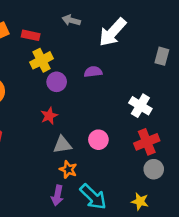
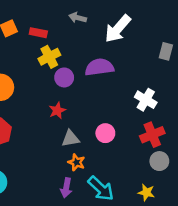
purple semicircle: (93, 72) -> (99, 67), size x1.6

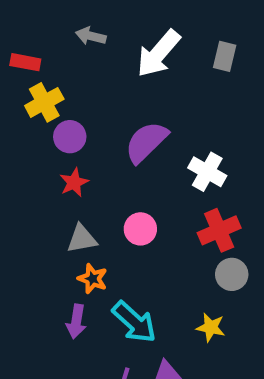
gray rectangle: (166, 51) -> (225, 56), moved
purple semicircle: (99, 67) -> (146, 142), moved, turned -36
red star: (57, 110) -> (74, 182), moved

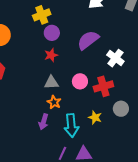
red cross: (219, 230) -> (103, 86), moved
cyan arrow: (134, 322) -> (71, 126), turned 35
yellow star: (211, 327) -> (95, 117), moved

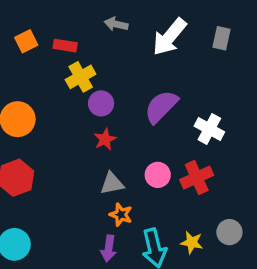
gray circle: (121, 109) -> (229, 232), moved
yellow star: (95, 117) -> (192, 242), moved

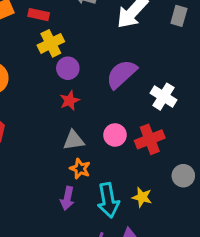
gray circle: (229, 232) -> (183, 176), moved

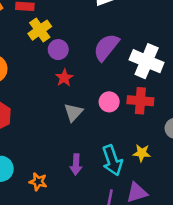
white cross: (164, 97) -> (147, 61), size x1.4
red cross: (150, 139) -> (140, 101), turned 35
gray triangle: (74, 140) -> (73, 112), turned -30
orange star: (80, 169) -> (38, 182), moved

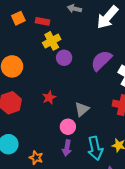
red star: (64, 78) -> (49, 98), moved
pink circle: (109, 102) -> (68, 127), moved
gray triangle: (73, 112) -> (82, 109), moved

